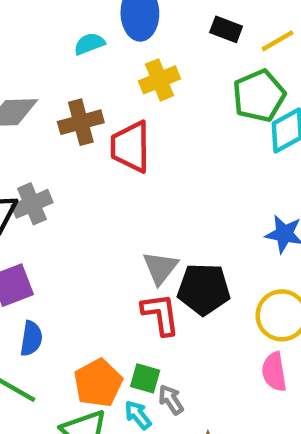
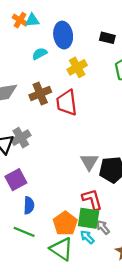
red L-shape: (161, 314) -> (92, 199), moved
green square: (145, 378) -> (89, 218), size x1.5

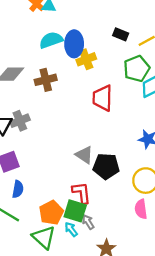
blue ellipse: (63, 35) -> (74, 44), moved
cyan semicircle: (40, 54) -> (51, 40), size x1.5
red trapezoid: (67, 103) -> (102, 98), moved
gray triangle: (89, 162) -> (84, 155), turned -36

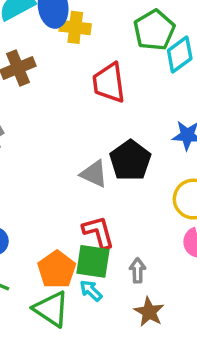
yellow cross: (86, 59) -> (75, 27), turned 36
black pentagon: (106, 166) -> (130, 160), moved, turned -30
gray arrow: (88, 222) -> (138, 271), moved, turned 40

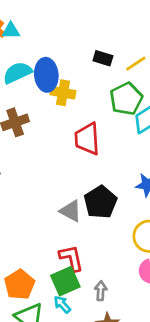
green square: (93, 261) -> (65, 281), turned -36
orange pentagon: (57, 270) -> (19, 285), moved

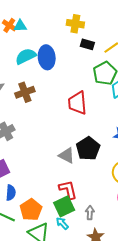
yellow cross: (63, 93) -> (75, 24), moved

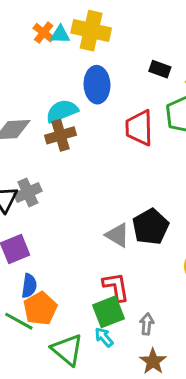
yellow cross: (75, 24) -> (91, 31), moved, size x1.4
cyan semicircle: (26, 56) -> (62, 111), moved
red trapezoid: (77, 103) -> (139, 128), moved
orange pentagon: (31, 210) -> (40, 308), moved

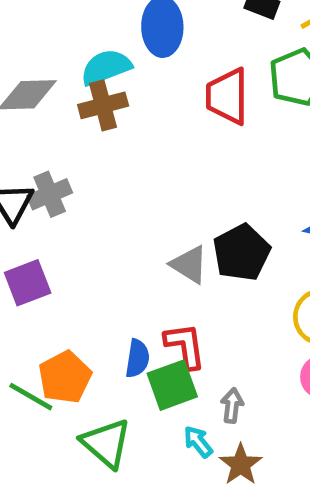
blue semicircle: (29, 286) -> (137, 358), moved
cyan arrow: (104, 337) -> (198, 442), moved

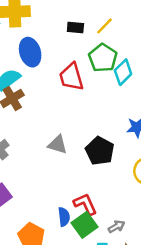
gray triangle: (189, 265) -> (58, 145), moved
gray arrow: (232, 406) -> (116, 227), turned 70

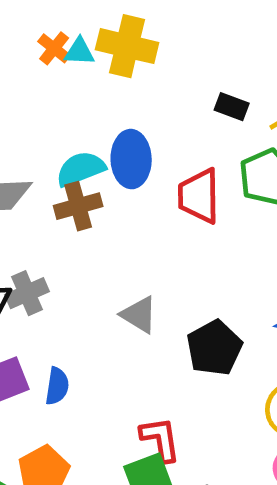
blue ellipse: (30, 52) -> (131, 159), moved
blue semicircle: (64, 217) -> (57, 386), moved

